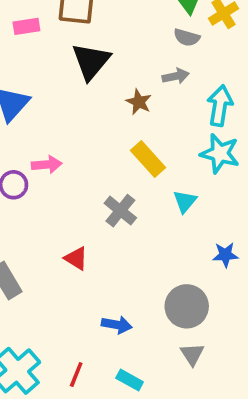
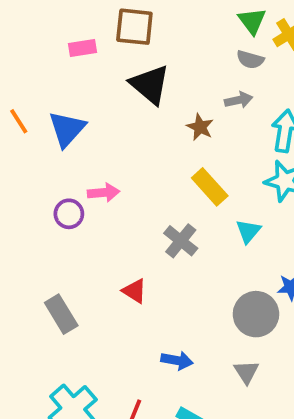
black triangle: (91, 61) -> (150, 85), turned -30
gray circle: (187, 306) -> (256, 314), moved
gray triangle: (192, 354) -> (246, 372), moved

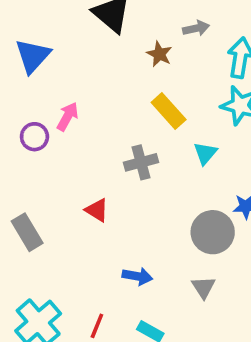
pink arrow: (104, 193) -> (68, 116), turned -56
gray cross: (181, 241) -> (141, 162), turned 36

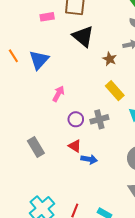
purple circle: (34, 137) -> (76, 119), moved
gray rectangle: (27, 232) -> (36, 147), moved
blue arrow: (137, 276) -> (89, 159), moved

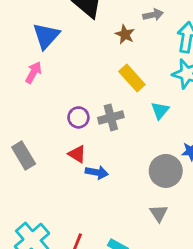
blue triangle: (39, 60) -> (46, 36), moved
pink arrow: (58, 94) -> (33, 72), moved

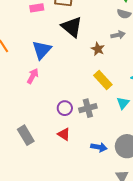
blue arrow: (97, 172) -> (99, 147), moved

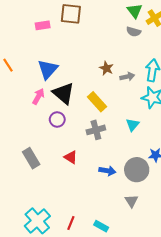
black triangle: (72, 27) -> (63, 93), moved
gray arrow: (118, 35) -> (127, 77), moved
yellow rectangle: (103, 80) -> (97, 102), moved
purple circle: (65, 108) -> (57, 119), moved

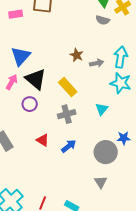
blue arrow: (107, 171) -> (69, 146), moved, turned -49

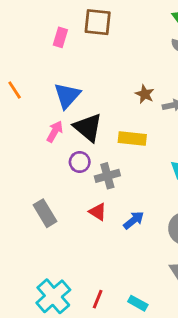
pink rectangle: (16, 14) -> (60, 37), turned -64
yellow rectangle: (68, 87) -> (132, 138), turned -42
gray cross: (67, 114) -> (107, 176), moved

